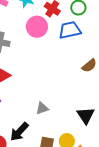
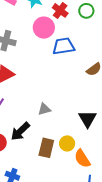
blue trapezoid: (70, 30) -> (64, 46), moved

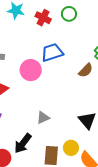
pink circle: (44, 28) -> (31, 70), moved

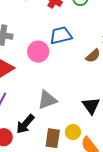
gray triangle: (43, 118) -> (47, 100), size x1.5

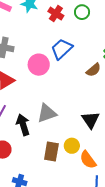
blue trapezoid: (61, 35) -> (62, 49), turned -30
black arrow: (25, 124) -> (23, 125), moved, turned 120

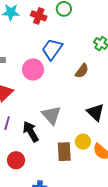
brown semicircle: (93, 70) -> (82, 71), moved
gray triangle: (47, 113) -> (51, 115), turned -40

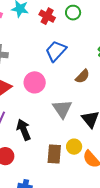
pink circle: (33, 69) -> (35, 82), moved
gray triangle: (51, 115) -> (62, 109), moved

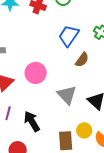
blue trapezoid: (56, 51) -> (69, 36), moved

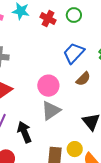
pink circle: (36, 73) -> (48, 86), moved
gray triangle: (67, 95) -> (51, 111), moved, turned 30

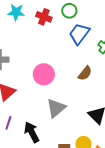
blue trapezoid: (74, 53) -> (79, 34), moved
pink circle: (48, 86) -> (44, 74), moved

